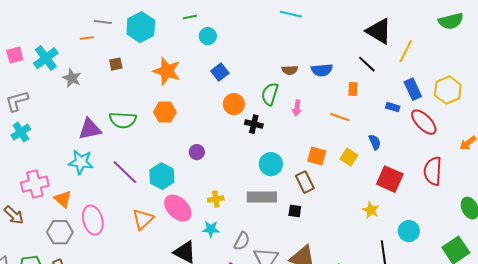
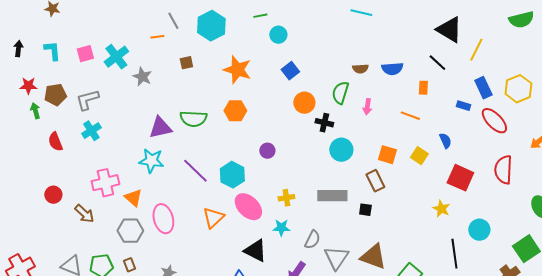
gray line: (103, 22) -> (173, 21), turned 54
cyan circle: (271, 164) -> (341, 150), moved

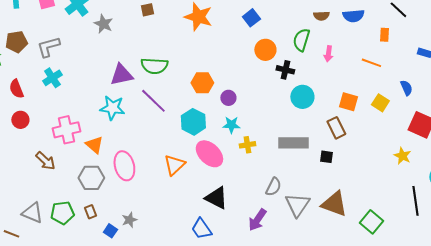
orange hexagon: (235, 111) -> (202, 83), moved
purple line: (195, 171) -> (153, 101), moved
red circle: (53, 195) -> (20, 120), moved
cyan star: (281, 228) -> (231, 125), moved

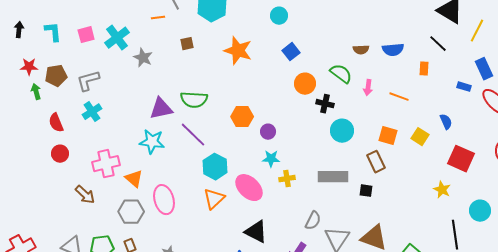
green semicircle: (301, 40) -> (341, 74), turned 110
orange line: (371, 63) -> (399, 97), moved
cyan hexagon: (193, 122) -> (215, 167), moved

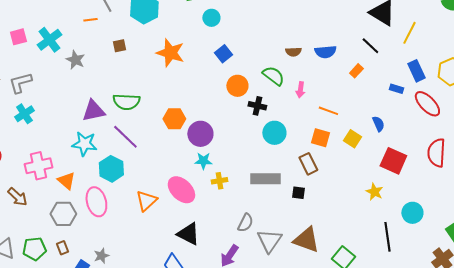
orange rectangle: (424, 69) -> (356, 71), turned 40
orange line: (399, 97) -> (328, 111), moved
purple circle: (268, 132) -> (200, 134), size x1.6
cyan hexagon: (215, 167) -> (111, 169), moved

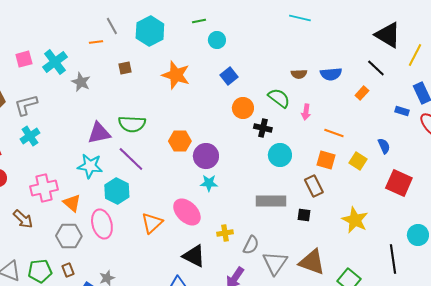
yellow cross: (219, 181) -> (225, 233), moved
yellow star: (374, 192) -> (355, 220), moved, size x1.5

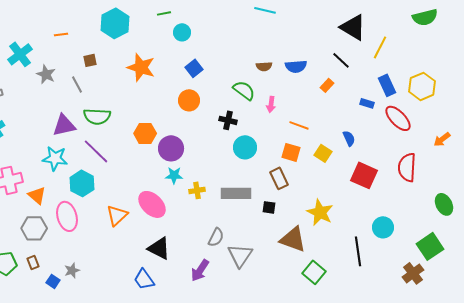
gray line: (112, 26) -> (77, 84), moved
orange circle: (243, 108) -> (189, 100), moved
yellow cross: (225, 233) -> (197, 190), moved
brown triangle: (312, 262) -> (293, 239), moved

